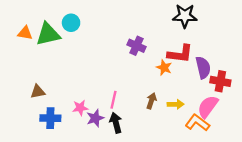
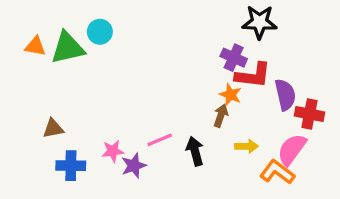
purple cross: (137, 46) -> (234, 58), moved
pink line: (114, 100) -> (160, 140), turned 54
brown arrow: (151, 101) -> (221, 116), moved
black arrow: (116, 123) -> (195, 151), moved

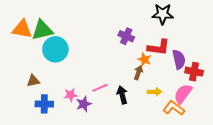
cyan circle: (100, 32) -> (55, 49), moved, size x1.6
orange triangle: (35, 46) -> (22, 29), size x1.5
purple cross: (234, 58) -> (126, 36), moved

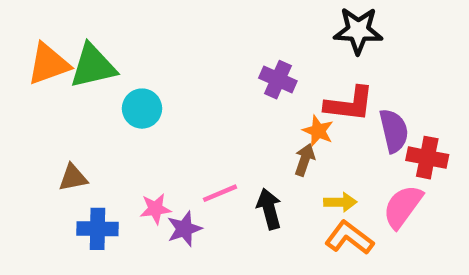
orange triangle: (22, 29) -> (48, 64), turned -30
cyan circle: (55, 49) -> (142, 109), moved, size x0.7
orange L-shape: (174, 108) -> (349, 238), moved

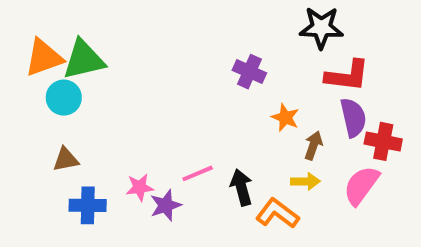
red L-shape: (349, 104) -> (347, 76), moved
cyan circle: (142, 109) -> (64, 98), moved
brown arrow: (305, 160) -> (313, 145), moved
orange L-shape: (349, 238) -> (277, 213), moved

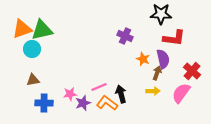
purple semicircle: (353, 118) -> (163, 59), moved
red cross: (383, 141) -> (192, 71), turned 30
orange L-shape: (277, 213) -> (107, 103), moved

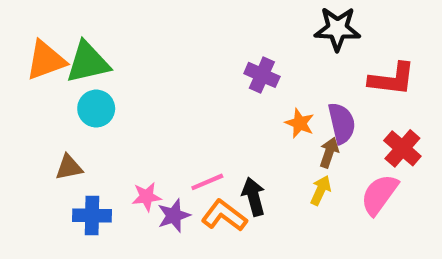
red L-shape: (174, 38) -> (392, 79), moved
cyan circle: (32, 49) -> (96, 109), moved
yellow arrow: (153, 91) -> (321, 190), turned -64

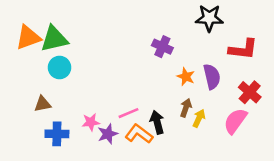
brown arrow: (329, 153) -> (186, 108), moved

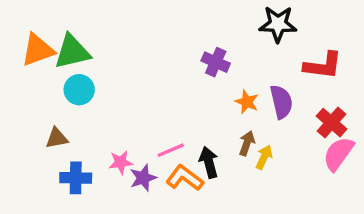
pink semicircle: (235, 121) -> (338, 154), moved

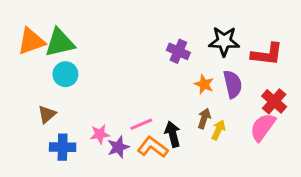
black star: (278, 24) -> (224, 41), moved
brown triangle: (57, 138) -> (47, 114), turned -30
pink semicircle: (338, 154) -> (263, 127), moved

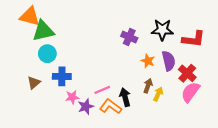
orange triangle: (31, 41) -> (30, 16), moved, turned 35
red cross: (274, 101) -> (187, 73), moved
blue cross: (63, 147) -> (62, 76), moved

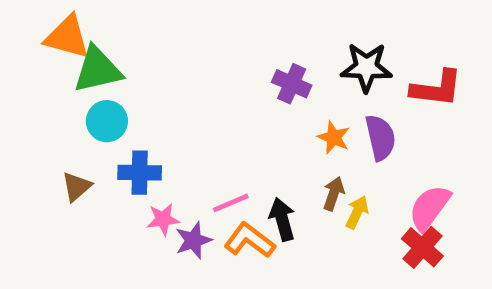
red cross: (187, 73) -> (422, 247), moved

